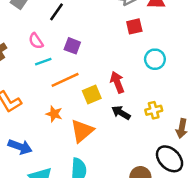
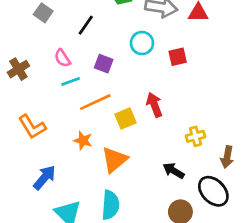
red square: (134, 26) -> (178, 57), moved
cyan circle: (155, 59) -> (142, 43), moved
black arrow: (121, 113) -> (174, 171), moved
blue arrow: (20, 147) -> (45, 178), turned -70

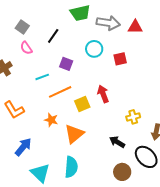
pink semicircle: (62, 58) -> (26, 48), moved

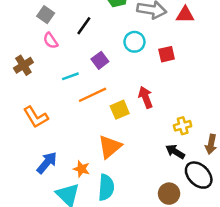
purple square: (66, 64) -> (100, 60), turned 32
orange star: (51, 120) -> (81, 169), moved
black arrow: (117, 142) -> (175, 152), moved

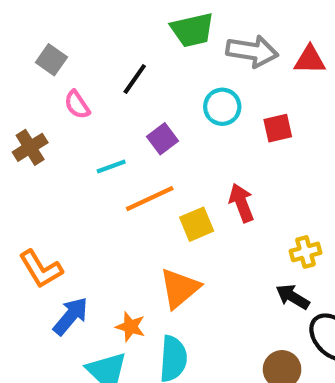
gray square: (46, 15) -> (51, 60), moved
orange L-shape: (36, 117) -> (41, 269), moved

